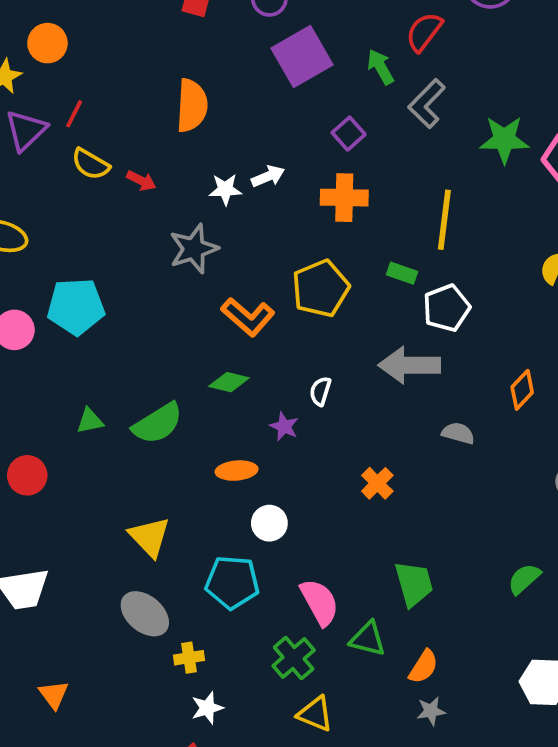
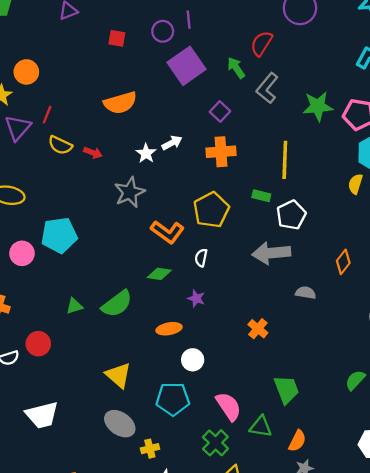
orange semicircle: (192, 106) -> (120, 103), turned 76
white star: (225, 189) -> (146, 153), turned -30
white semicircle: (320, 391) -> (201, 258), moved

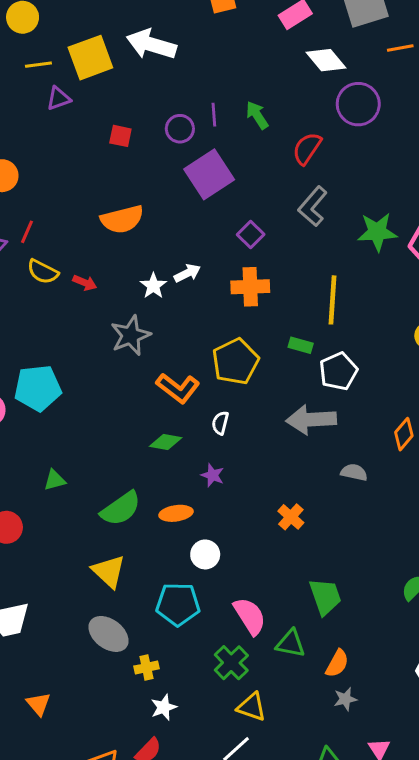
green arrow: (236, 68) -> (257, 115), moved
green semicircle: (117, 304) -> (121, 509), moved

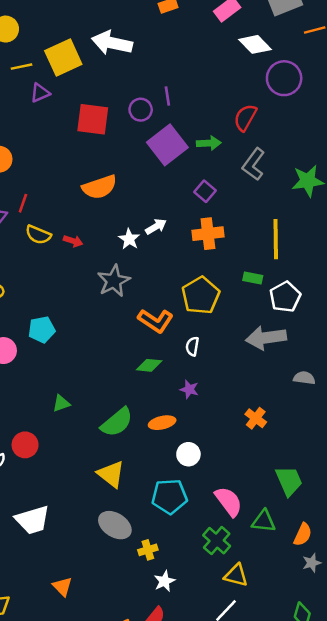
green arrow: (257, 115) -> (209, 143), moved, turned 125
red square: (120, 136) -> (93, 119), size x1.8
cyan pentagon: (38, 388) -> (42, 330), size x0.7

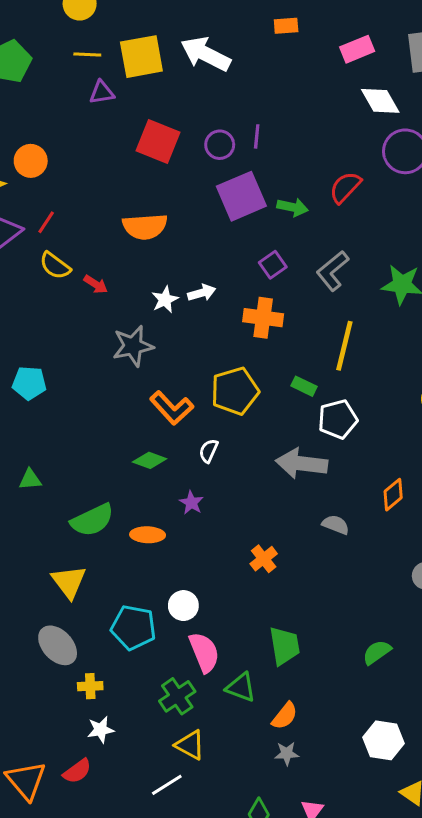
gray L-shape: (254, 164) -> (333, 271), moved
white circle: (188, 454) -> (183, 606), moved

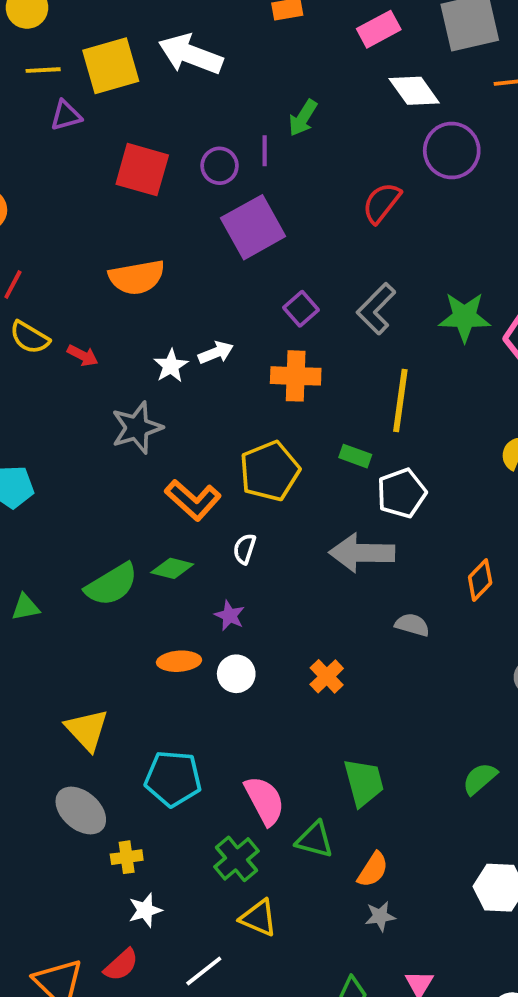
green arrow: (293, 207) -> (303, 118), moved, turned 116
green semicircle: (92, 520) -> (112, 585), moved
white circle: (183, 606) -> (236, 674), moved
white line: (167, 785) -> (204, 971), moved

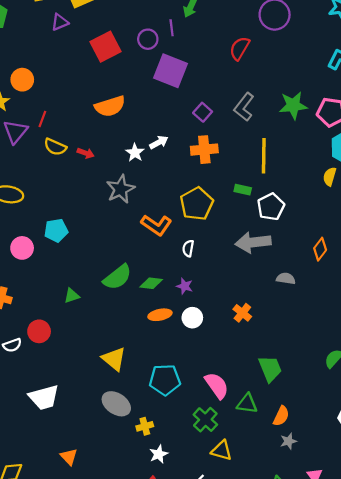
red square: (142, 170) -> (105, 47), turned -36
purple square: (253, 227) -> (171, 71), turned -32
green diamond: (172, 568) -> (151, 283), moved

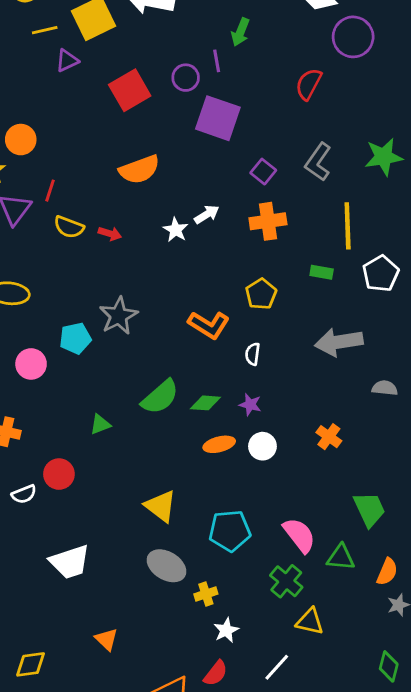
gray star: (120, 189) -> (119, 316), moved
yellow pentagon: (197, 204) -> (261, 294), size x0.7
white pentagon: (271, 207) -> (381, 274), moved

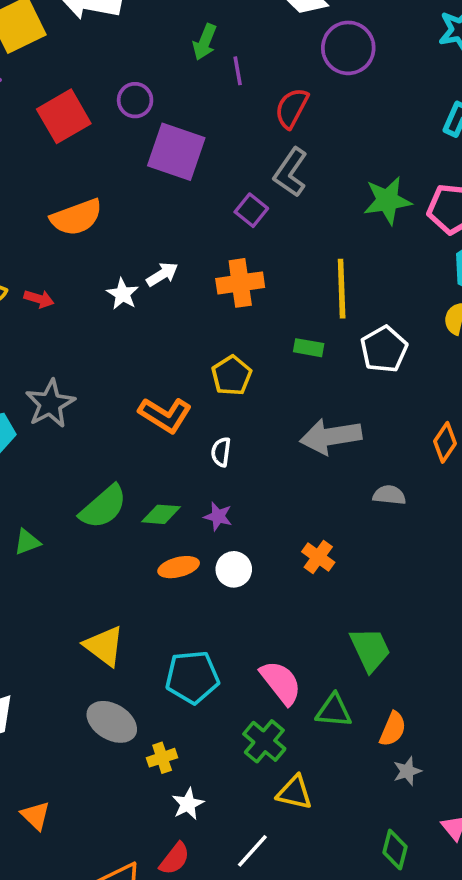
purple line: (217, 61) -> (238, 71), moved
gray L-shape: (318, 162) -> (291, 172), moved
purple square: (263, 172) -> (251, 210), moved

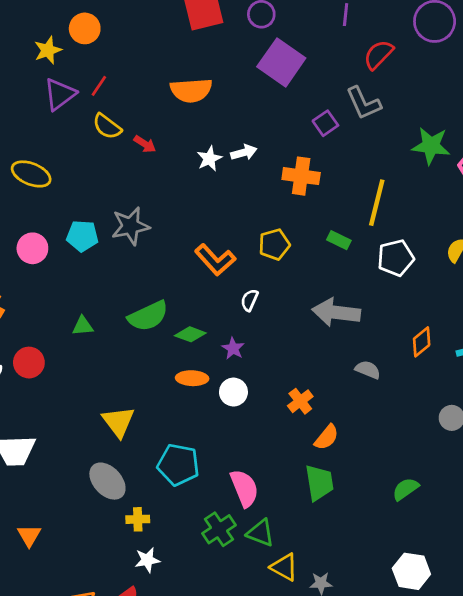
gray L-shape: (291, 172) -> (364, 103), turned -75
green triangle: (334, 711) -> (261, 533), moved
orange semicircle: (393, 729) -> (327, 437), moved
yellow triangle: (295, 792) -> (284, 567), moved

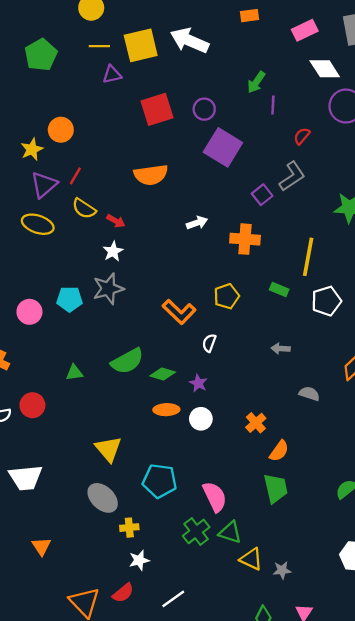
red semicircle: (378, 55) -> (302, 136), size x0.7
gray L-shape: (364, 103) -> (292, 176), turned -96
white star: (209, 159) -> (113, 251), moved
yellow ellipse: (31, 174) -> (38, 224), moved
gray arrow: (336, 312) -> (281, 349), size x0.5

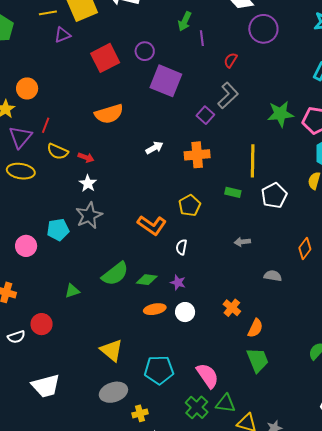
gray ellipse: (103, 498) -> (113, 392), turned -52

